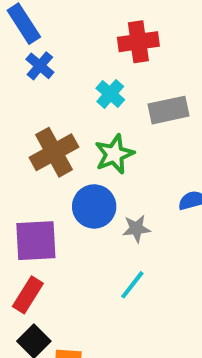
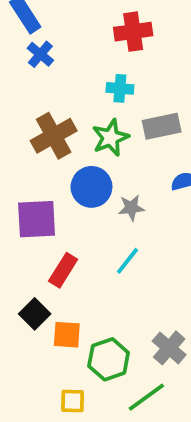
cyan cross: (110, 94) -> (120, 88), moved, turned -36
gray rectangle: (168, 110) -> (162, 126), moved
red rectangle: (28, 295) -> (63, 270), moved

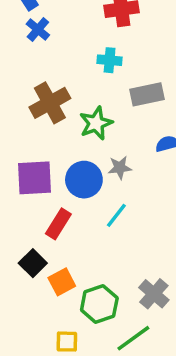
green star: (110, 138) -> (96, 123), moved
blue circle: (91, 187) -> (84, 180), moved
orange square: (67, 335) -> (62, 282), turned -32

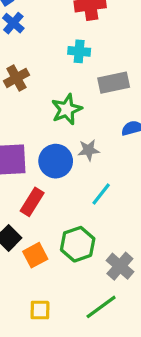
brown cross: (50, 103) -> (16, 78), moved, size x0.7
cyan line: (116, 215) -> (101, 194), moved
green hexagon: (99, 304) -> (78, 244), moved

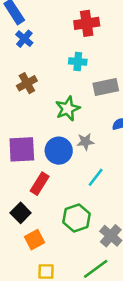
orange square: (35, 255) -> (35, 240), moved

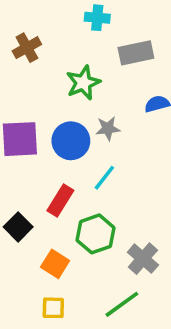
cyan line: (96, 177) -> (104, 178), moved
red rectangle: (40, 184) -> (60, 201), moved
orange square: (35, 240) -> (55, 264), moved, turned -30

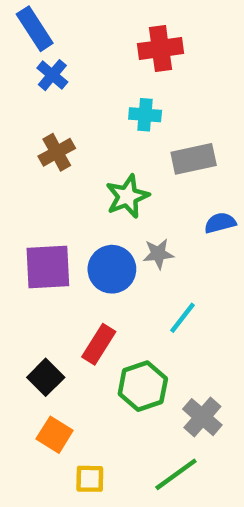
cyan line: (104, 178) -> (183, 318), moved
orange square: (55, 264) -> (55, 435), moved

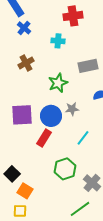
cyan cross: (145, 115) -> (58, 41), moved
red rectangle: (99, 344) -> (44, 138), moved
black square: (46, 377) -> (12, 174), moved
yellow square: (90, 479) -> (20, 211), moved

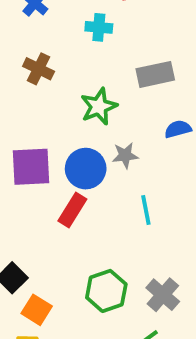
brown cross: (26, 63) -> (39, 69), turned -35
cyan line: (83, 138) -> (146, 210), turned -49
green hexagon: (65, 169) -> (106, 291), moved

